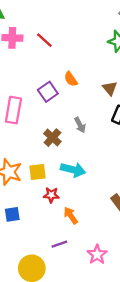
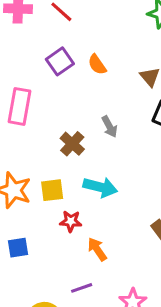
purple square: (48, 92) -> (60, 61), moved

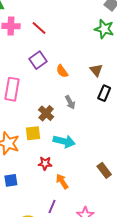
orange semicircle: (97, 65) -> (62, 71), moved
yellow square: (52, 190) -> (33, 133), moved
purple line: (82, 288) -> (52, 206), turned -48

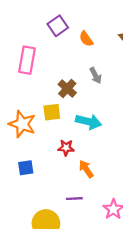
purple line: (52, 206) -> (74, 199), turned 64

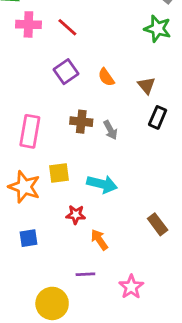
orange semicircle: (86, 39) -> (106, 77), moved
pink rectangle: (27, 60) -> (30, 131), moved
brown cross: (67, 89) -> (81, 122), moved, turned -36

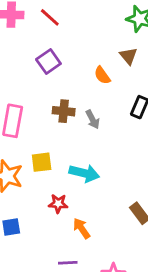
orange semicircle: (106, 77) -> (102, 75), moved
brown triangle: (146, 86) -> (128, 56), moved

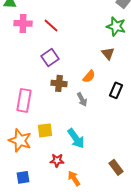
orange semicircle: (102, 75) -> (89, 76), moved, turned -104
brown cross: (64, 111) -> (59, 83), moved
cyan arrow: (84, 173) -> (76, 138), turned 40

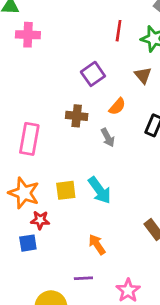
red line: (51, 25) -> (119, 31), moved, turned 56
purple square: (50, 57) -> (93, 74), moved
yellow square: (45, 130) -> (66, 190), moved
red star: (57, 160) -> (40, 220), moved

